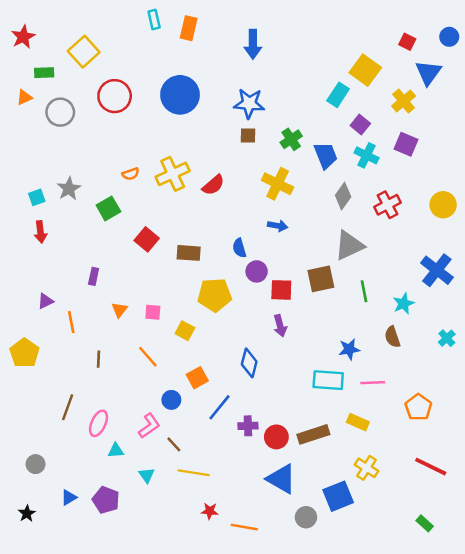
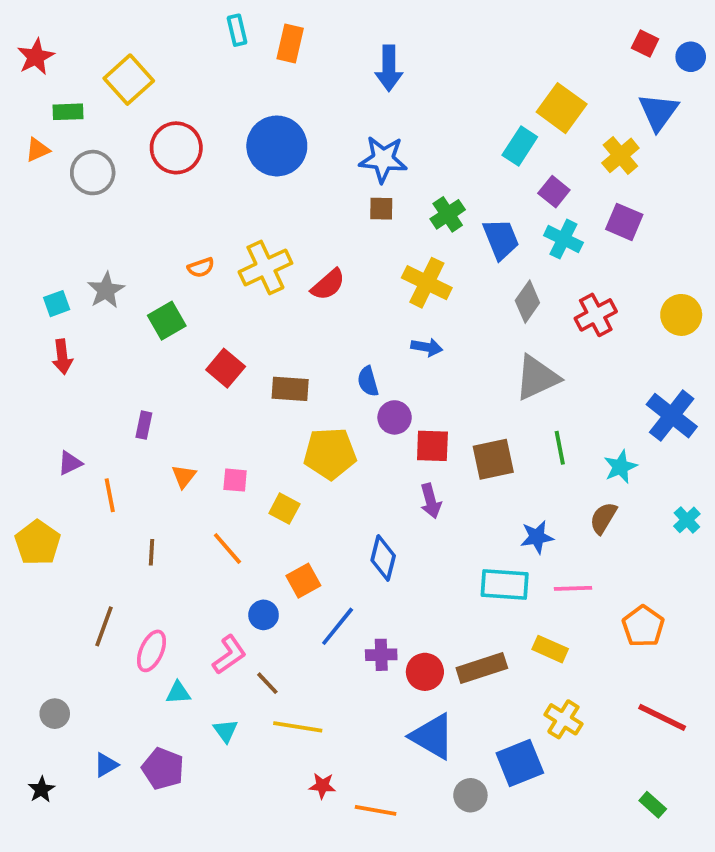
red square: (407, 42) -> (645, 43), moved
brown square: (321, 279) -> (493, 459), moved
brown semicircle: (392, 337) -> (603, 518), turned 50

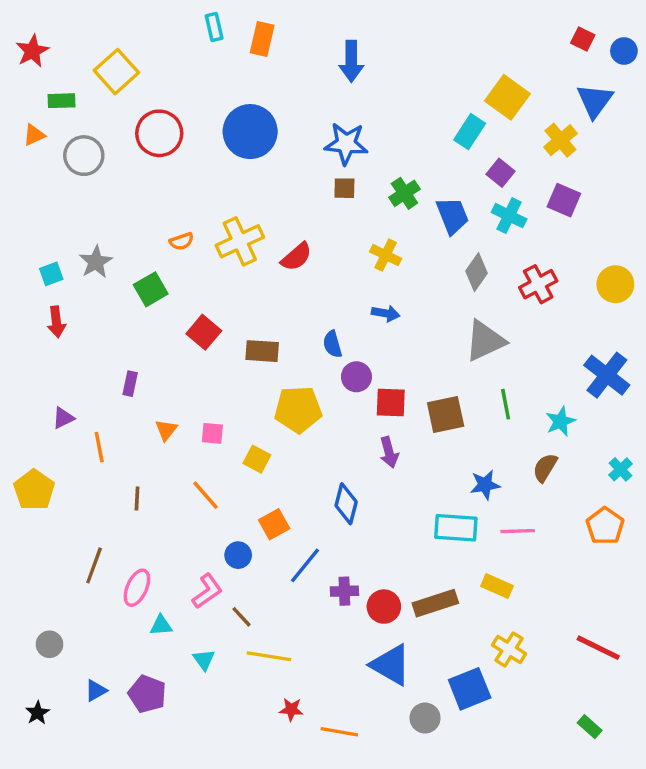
yellow cross: (427, 283) -> (386, 255), size x0.7
orange pentagon: (643, 626) -> (605, 526), moved

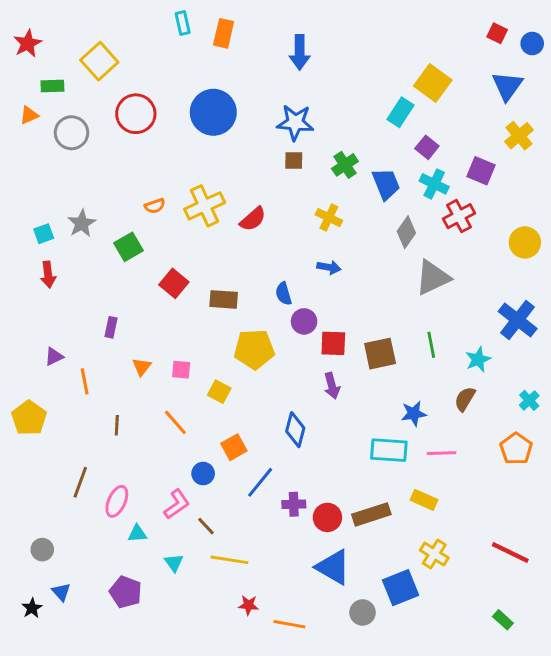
yellow cross: (560, 140) -> (519, 136), moved
red cross: (538, 284) -> (459, 216), moved
gray triangle: (485, 341) -> (433, 278), moved
blue triangle: (96, 691) -> (61, 592), moved, turned -42

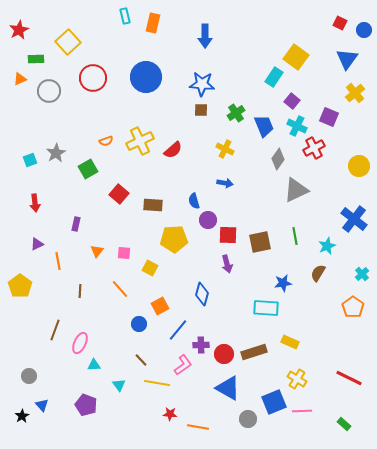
red arrow: (48, 275) -> (35, 203), moved
pink line: (442, 453) -> (302, 411), moved
pink L-shape: (177, 504) -> (183, 365), moved

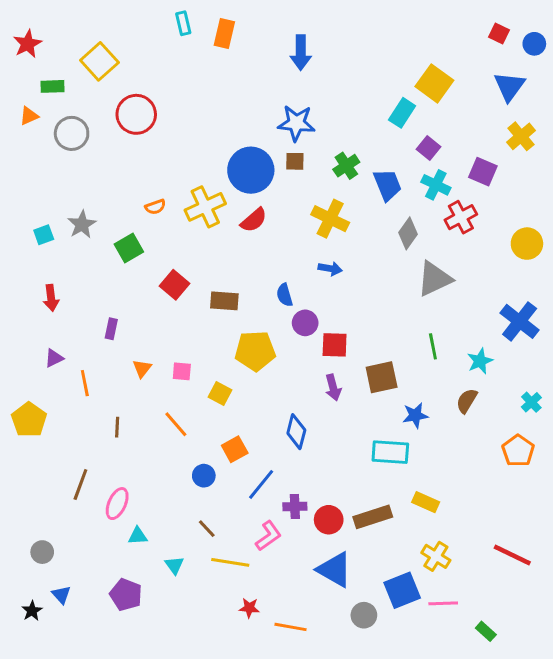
blue circle: (146, 77) -> (251, 170), moved
yellow cross: (225, 149) -> (330, 219), size x1.4
brown square: (260, 242) -> (382, 377), moved
green rectangle: (344, 424) -> (486, 631), moved

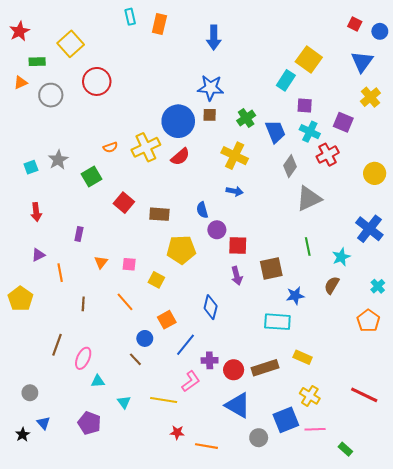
purple square: (429, 148) -> (305, 105), turned -35
brown line: (207, 529) -> (135, 359), moved

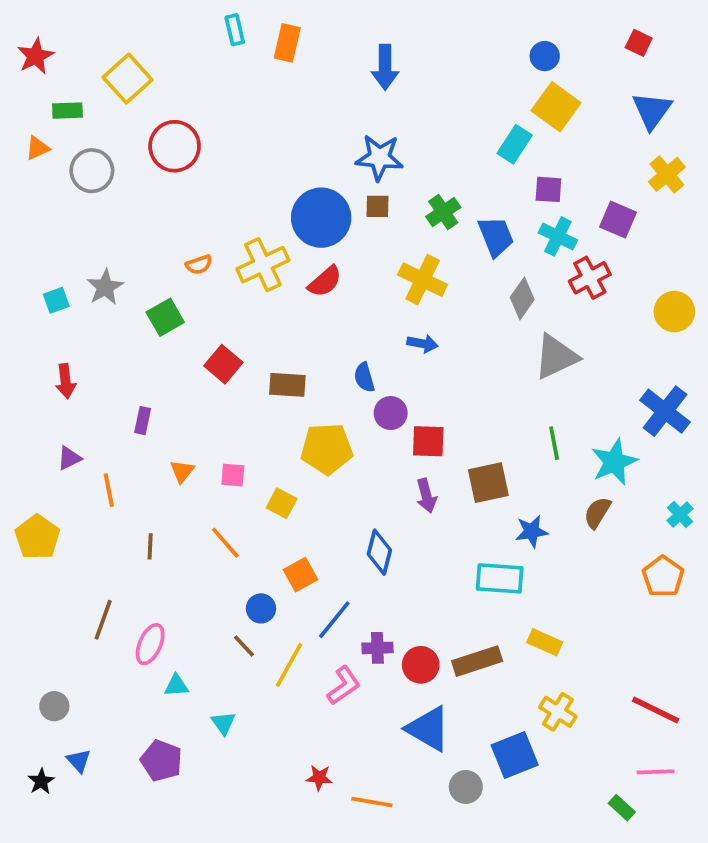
blue circle: (380, 31) -> (545, 56), moved
cyan star: (341, 257) -> (614, 462), size x1.4
yellow line: (164, 400) -> (289, 665), moved, turned -70
pink line: (315, 429) -> (656, 772), moved

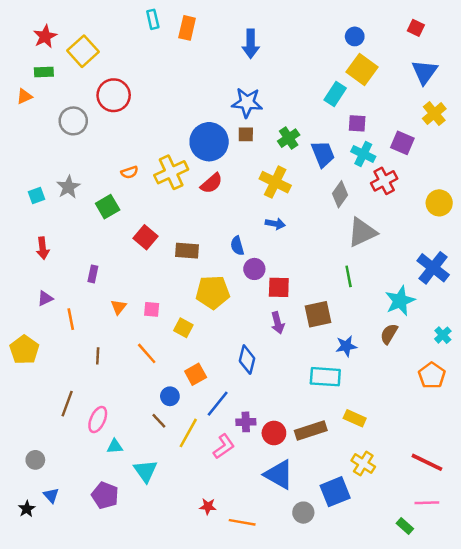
red star: (36, 56) -> (45, 36), moved
gray circle: (92, 171) -> (73, 121), moved
green line: (554, 443) -> (349, 276), moved
cyan triangle: (223, 723) -> (145, 471), size x1.5

